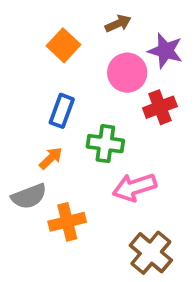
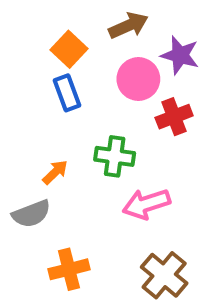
brown arrow: (118, 24) -> (128, 25), size x1.4
blue rectangle: (62, 111) -> (67, 93), moved, turned -40
orange cross: (67, 222) -> (69, 269), moved

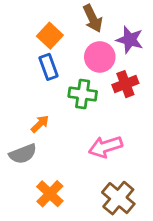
brown arrow: (128, 25) -> (93, 18), turned 88
green cross: (115, 156) -> (83, 94), moved
orange cross: (69, 269) -> (50, 194), turned -32

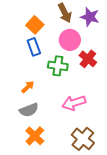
purple star: (130, 40) -> (90, 17), moved
red cross: (125, 84) -> (88, 59), turned -30
gray semicircle: (23, 154) -> (29, 110), moved

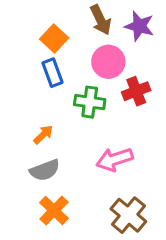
red cross: (88, 59) -> (136, 91), turned 30

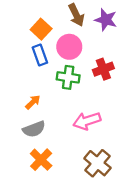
pink circle: (108, 62) -> (69, 47), moved

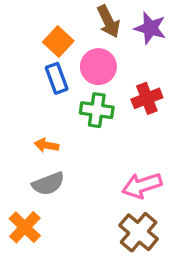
orange arrow: (33, 102) -> (47, 145), turned -126
pink arrow: (87, 121) -> (142, 185), moved
orange cross: (41, 160) -> (25, 227), moved

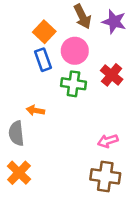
red cross: (147, 98) -> (112, 75), turned -30
gray semicircle: (48, 184) -> (16, 133), moved, turned 105
pink arrow: (142, 185) -> (108, 141), size x0.7
brown cross: (139, 232) -> (105, 176), turned -32

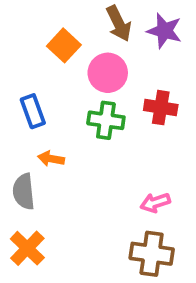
blue rectangle: (43, 60) -> (33, 111), moved
red cross: (112, 75) -> (161, 108), turned -30

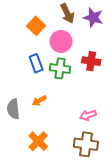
blue rectangle: (33, 111) -> (36, 63), moved
orange arrow: (51, 159) -> (39, 101), moved, turned -40
orange cross: (27, 248) -> (38, 141), moved

